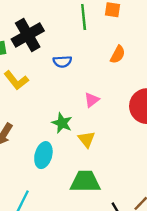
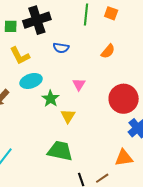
pink triangle: (92, 100) -> (79, 84), turned -32
cyan ellipse: (43, 155) -> (31, 81), moved, turned 45

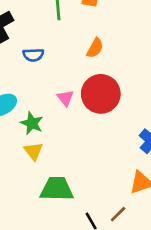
red circle: (124, 99) -> (101, 94), moved
yellow triangle: (68, 116) -> (33, 151), moved

